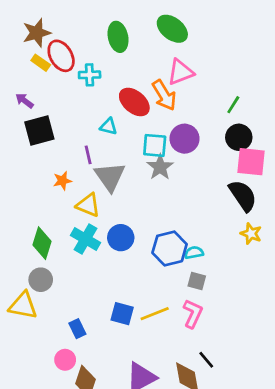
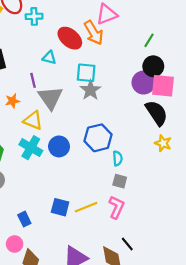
purple circle: (185, 139) -> (144, 83), moved
blue hexagon: (170, 249) -> (98, 138), moved
cyan semicircle: (194, 253) -> (118, 158), turned 96

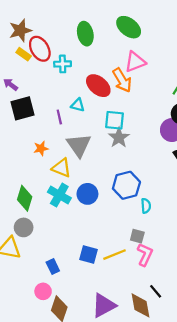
purple line: (33, 80) -> (59, 117), moved
gray square: (120, 181) -> (137, 236), moved

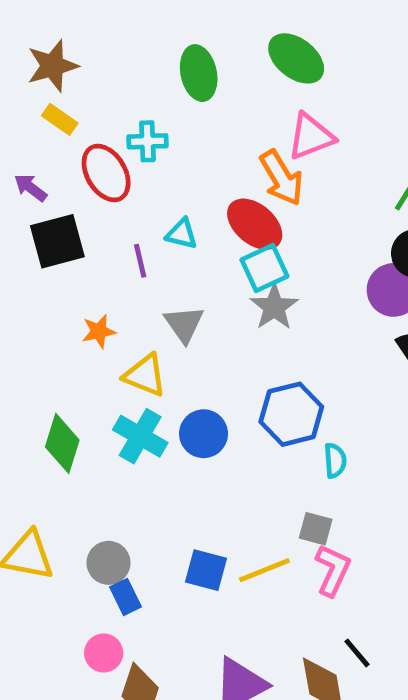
red ellipse: (40, 49) -> (106, 173), moved
red ellipse: (98, 86) -> (255, 224), moved
cyan square: (115, 120) -> (264, 268), turned -30
gray triangle: (79, 145) -> (184, 324), size x0.7
gray circle: (24, 227) -> (109, 563), moved

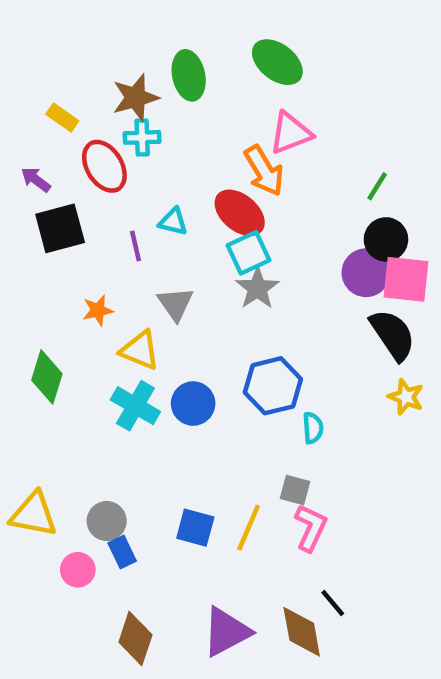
brown star: (52, 66) -> (135, 98), moved
green diamond: (62, 443) -> (47, 377), moved
yellow line: (264, 570) -> (249, 528), turned -45
pink circle: (104, 653) -> (78, 570), moved

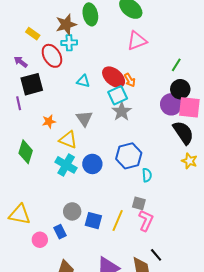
orange arrow: (264, 171) -> (130, 80), moved, size x0.6
purple line: (135, 246) -> (19, 103), moved
gray circle: (107, 521) -> (72, 211), moved

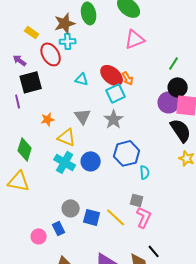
gray star: (122, 111) -> (114, 119), moved
yellow triangle: (20, 214) -> (19, 181), moved
yellow line: (118, 221) -> (116, 217), turned -70

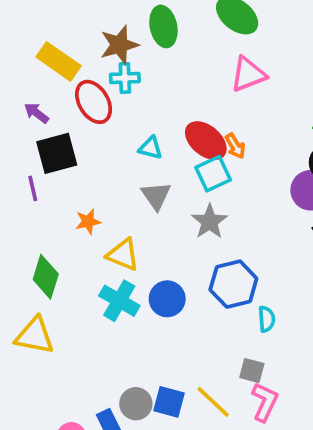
yellow rectangle: (32, 32) -> (59, 61), size x1.6
gray triangle: (83, 116) -> (156, 196), moved
gray circle: (71, 208) -> (136, 404), moved

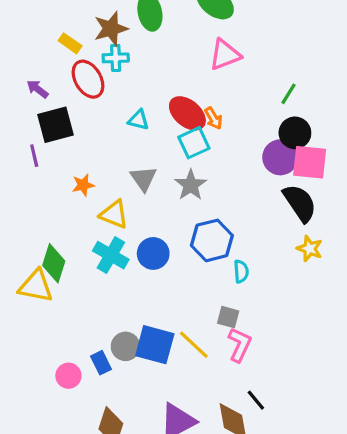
yellow rectangle: (59, 61) -> (70, 43), moved, size x0.6
gray triangle: (156, 196) -> (143, 179), moved
green diamond: (46, 277) -> (54, 263), moved
blue square: (169, 402) -> (155, 345), size x1.4

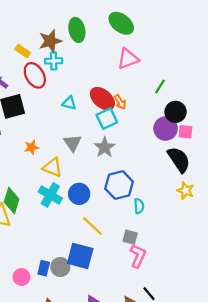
green line: (288, 94) -> (160, 86), moved
pink square: (310, 162) -> (185, 132), size x0.6
yellow line: (194, 345) -> (92, 226), moved
gray circle: (125, 346) -> (60, 267), moved
blue rectangle: (101, 363) -> (44, 268), turned 40

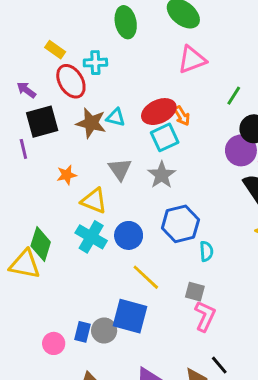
brown star: (50, 41) -> (91, 123), moved, turned 30
red ellipse: (102, 99) -> (159, 112), turned -65

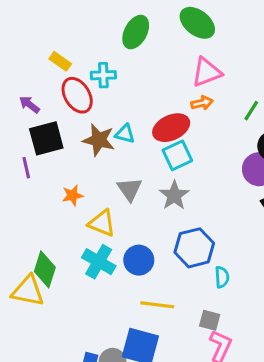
green ellipse: (126, 22) -> (136, 32), turned 40
orange arrow: (182, 116) -> (202, 103), moved, turned -72
yellow line: (146, 277) -> (157, 305), turned -36

